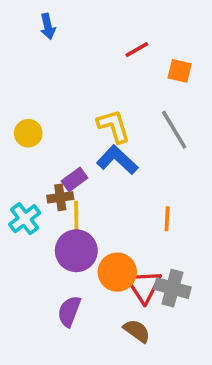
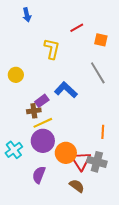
yellow L-shape: (114, 126) -> (52, 49), moved, turned 30
cyan cross: (25, 219) -> (14, 150), moved
yellow line: (76, 219) -> (43, 123), turned 66
orange line: (167, 219) -> (103, 132), moved

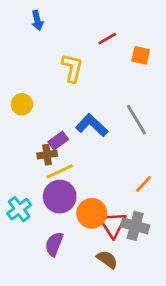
gray line: (98, 73) -> (137, 120), moved
orange line: (103, 132) -> (144, 184), turned 40

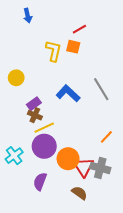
orange square: (141, 55) -> (73, 47), moved
purple rectangle: (58, 141) -> (34, 104), moved
brown cross: (47, 155) -> (35, 115), turned 32

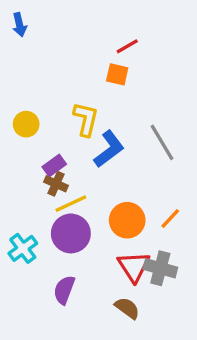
blue arrow: (28, 16) -> (20, 25), moved
yellow L-shape: (54, 51) -> (86, 119), moved
blue L-shape: (68, 93) -> (109, 149), turned 100
orange circle: (68, 159) -> (127, 220), moved

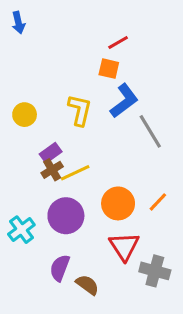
blue L-shape: (109, 149) -> (124, 101), moved
brown cross: (56, 184) -> (52, 170), turned 35
yellow line: (71, 204) -> (75, 173), moved
gray cross: (160, 268) -> (155, 271), moved
brown semicircle: (127, 308) -> (87, 285), moved

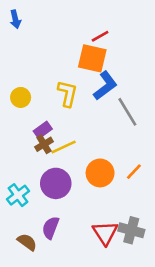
orange square: (109, 69) -> (92, 58), size x1.6
red triangle: (124, 246) -> (105, 233), moved
brown semicircle: (87, 285) -> (27, 242), moved

